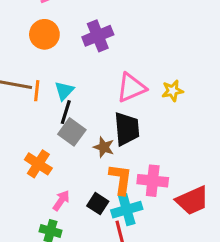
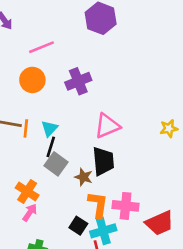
yellow star: (172, 91) -> (169, 128), moved
pink arrow: (61, 200) -> (30, 212), moved

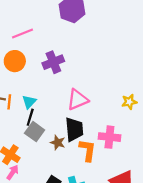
orange L-shape: (98, 205) -> (87, 150), moved
pink cross: (126, 206) -> (109, 137), moved

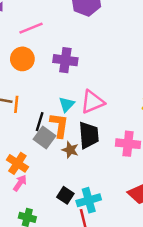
purple cross: (53, 62) -> (65, 60), turned 30
cyan triangle: (29, 102) -> (67, 104), moved
orange L-shape: (87, 150) -> (59, 125), moved

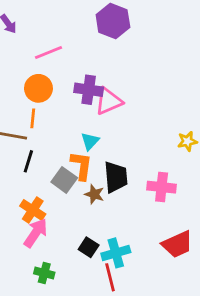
pink triangle: (92, 102) -> (109, 101), moved
orange line: (16, 104) -> (33, 118), moved
black line: (40, 122) -> (28, 161), moved
pink arrow: (20, 183) -> (36, 233), size x1.5

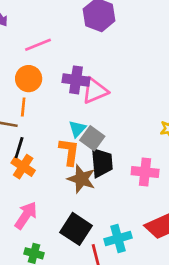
gray square: (64, 180) -> (92, 138), moved
brown star: (94, 194) -> (81, 179), size x1.5
orange cross: (33, 210) -> (23, 167), moved
black square: (89, 247) -> (76, 229), size x1.6
cyan cross: (116, 253) -> (118, 238), moved

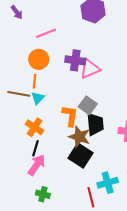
cyan triangle: (77, 129) -> (38, 98), moved
black line: (19, 148) -> (36, 148), moved
black square: (76, 229) -> (80, 156), moved

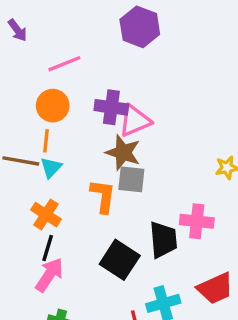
gray square: (88, 105) -> (131, 179), turned -30
black trapezoid: (95, 124) -> (163, 240), moved
brown star: (79, 137) -> (123, 153), moved

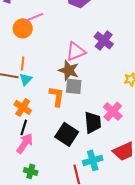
orange circle: (53, 106) -> (23, 28), moved
purple cross: (111, 107) -> (104, 40), moved, turned 30
pink cross: (197, 221) -> (113, 111), turned 36

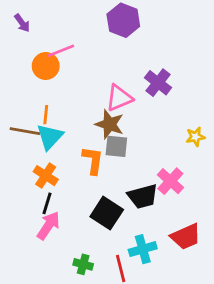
cyan triangle: (26, 79) -> (50, 137), size x1.5
black trapezoid: (93, 122) -> (143, 196), turned 80
green cross: (31, 171) -> (83, 264), moved

